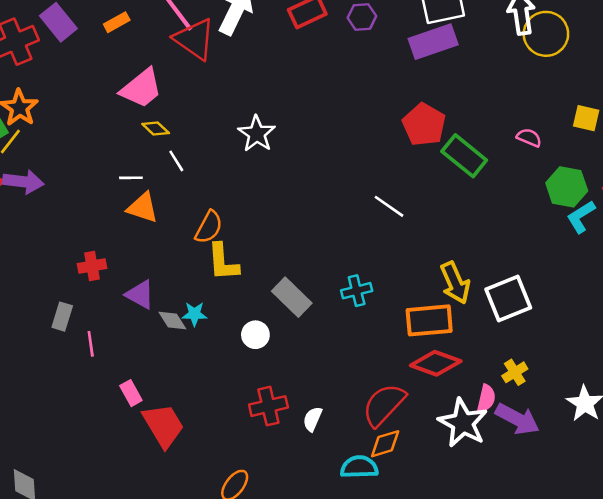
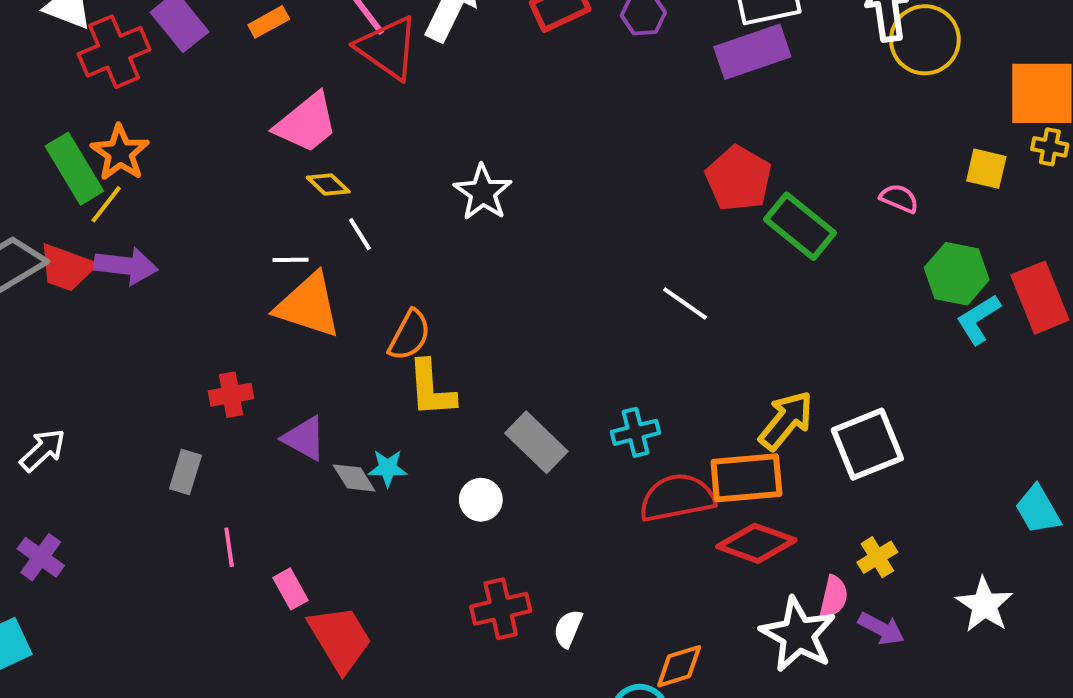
orange triangle: (143, 208) -> (308, 305), size x1.4
yellow arrow: (455, 283) -> (786, 420), turned -117
pink line: (91, 344) -> (229, 547), moved
red semicircle: (384, 405) -> (677, 498), moved, turned 36
purple arrow: (517, 419) -> (881, 629), size x0.7

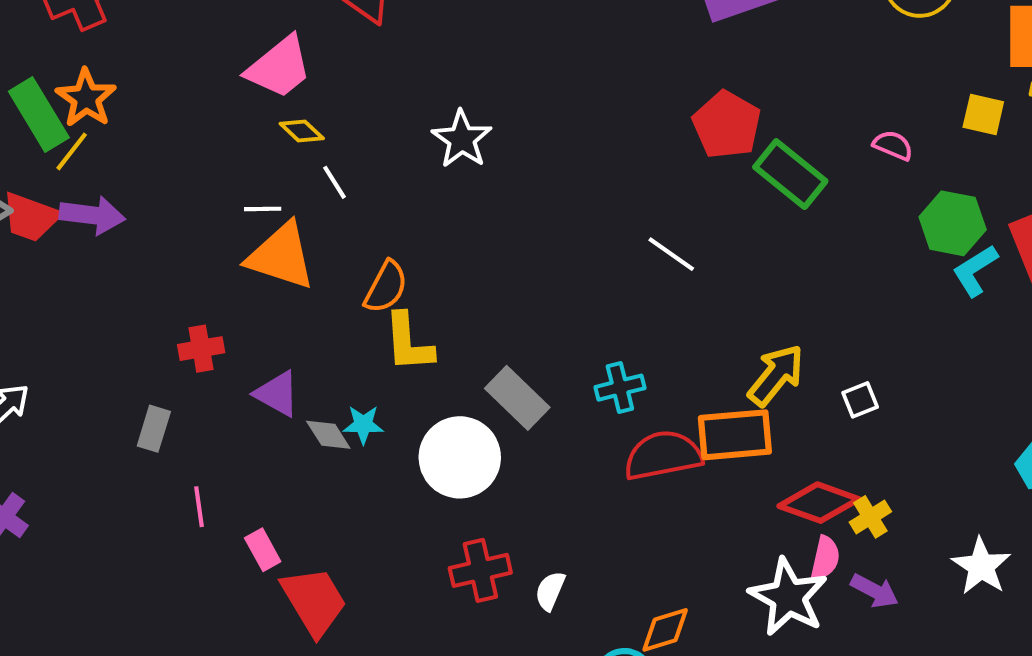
white square: (867, 444) -> (860, 400), size x0.5
white circle: (481, 500) -> (460, 457), size x1.8
red diamond: (756, 543) -> (819, 503), moved

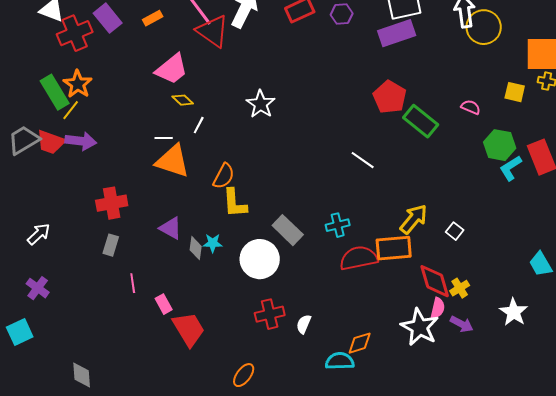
white line: (335, 182) -> (199, 125), turned 60
red cross: (201, 349) -> (112, 203), moved, size x1.4
white square: (860, 400) -> (455, 231), turned -30
gray diamond: (328, 435) -> (196, 248), turned 40
red diamond: (819, 503) -> (435, 281), turned 54

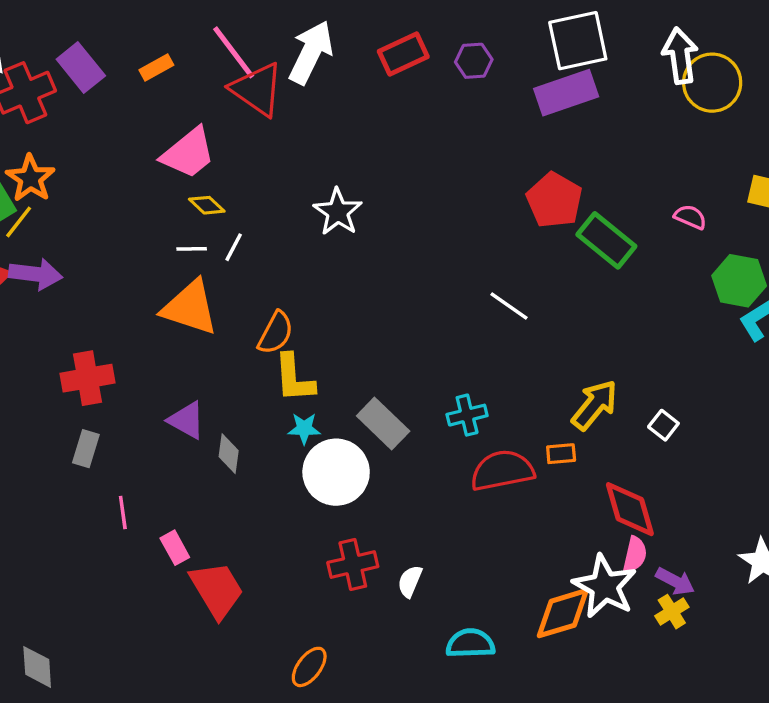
white line: (164, 138) -> (192, 249), moved
cyan star: (213, 243) -> (304, 429), moved
orange rectangle: (394, 248) -> (561, 454), size x0.5
yellow cross: (460, 288) -> (672, 612), moved
orange diamond: (360, 343) -> (563, 613), moved, size x1.4

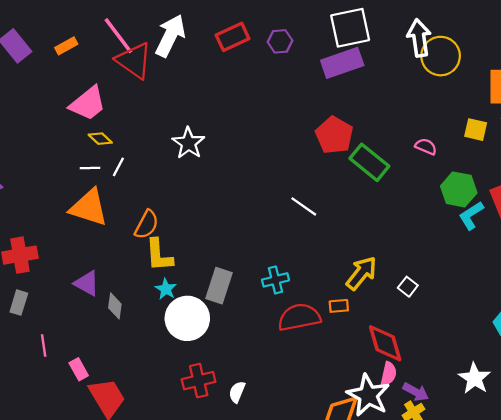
gray rectangle: (383, 423) -> (219, 286), turned 64
cyan star: (304, 429) -> (166, 289), turned 30

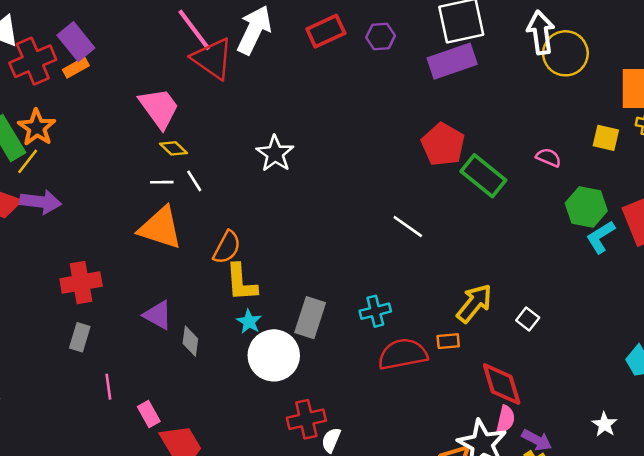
orange rectangle: (66, 46) -> (76, 68), moved
pink trapezoid: (88, 104) -> (159, 108), turned -87
white line: (118, 167) -> (194, 181), turned -60
white star: (475, 378) -> (604, 424), size x0.7
red cross: (199, 381) -> (306, 419), moved

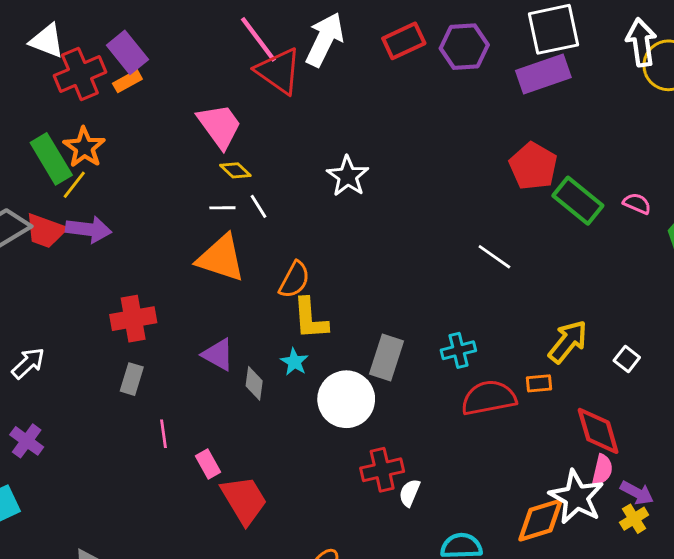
purple hexagon: (381, 36) -> (464, 47), size x1.5
pink semicircle: (549, 157) -> (637, 203), moved
cyan star: (249, 322) -> (294, 362), moved

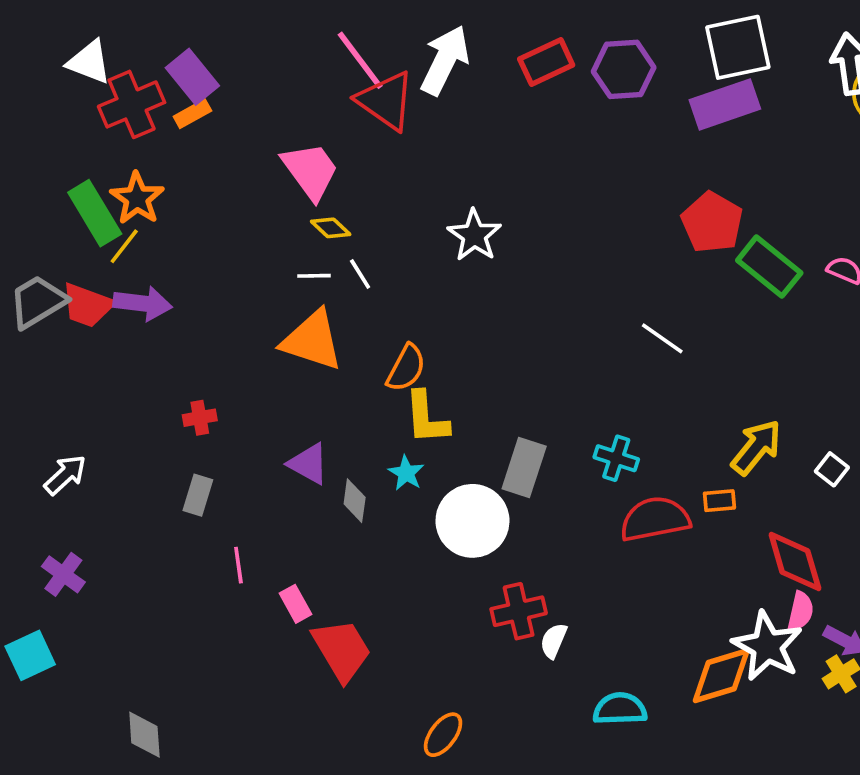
red cross: (133, 319) -> (200, 418), size x0.6
cyan cross: (458, 350) -> (616, 458), turned 32

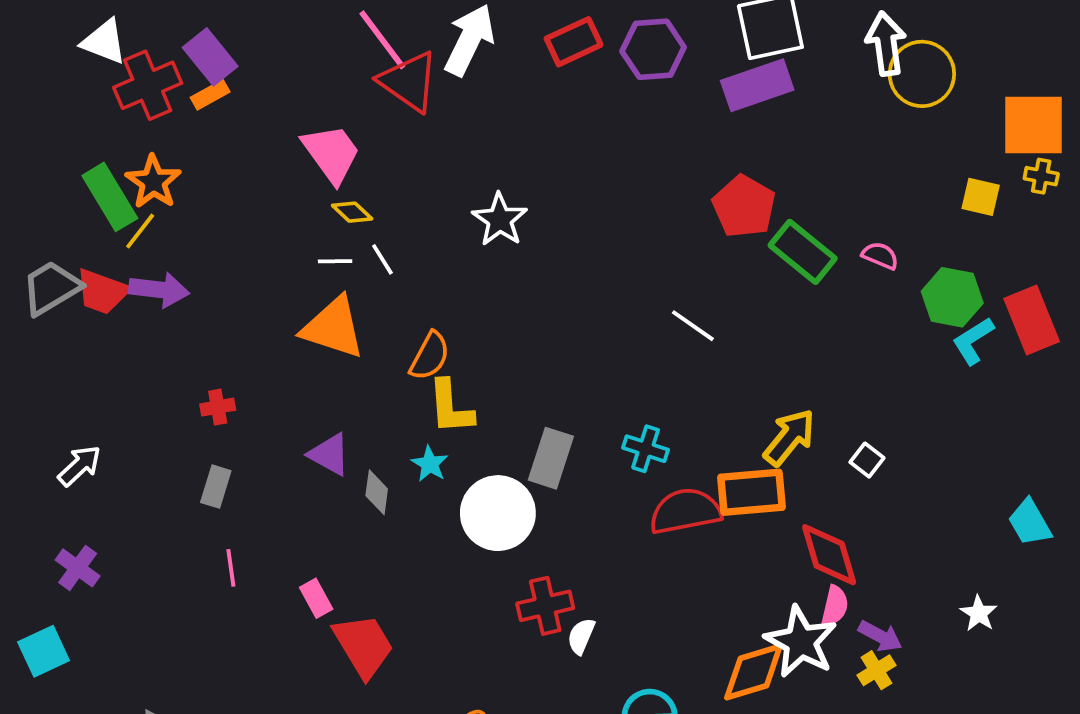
orange rectangle: (719, 501) -> (752, 492), size x2.0
pink line: (238, 565) -> (231, 568), moved

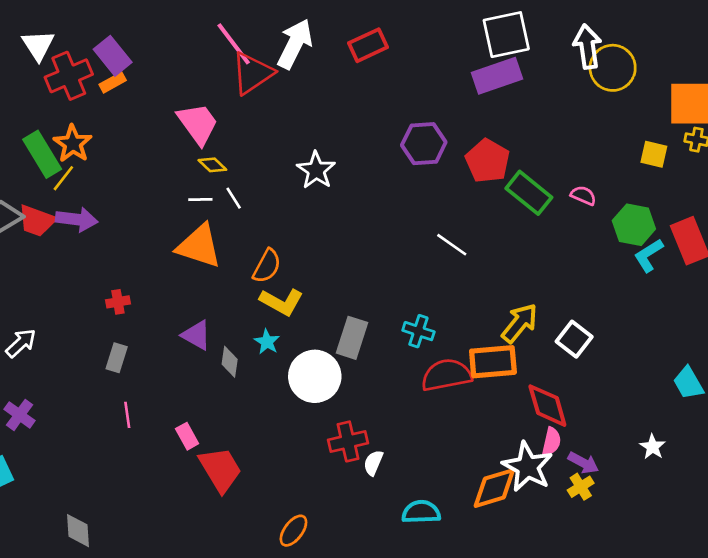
white triangle: (104, 42) -> (38, 45), turned 36
purple hexagon: (653, 49) -> (424, 144), moved
red triangle: (409, 81) -> (252, 73), turned 51
yellow L-shape: (451, 407) -> (282, 302), turned -57
white square: (867, 460) -> (574, 339), size x1.5

